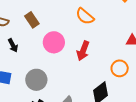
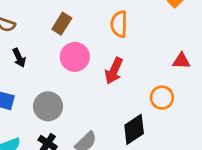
orange semicircle: (85, 16) -> (119, 24), turned 48
brown rectangle: (32, 20) -> (62, 24), moved, turned 63

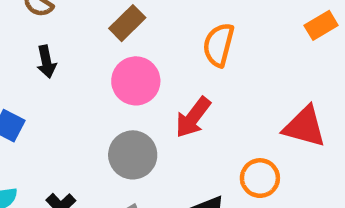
red triangle: (181, 61) -> (304, 127), size x1.5
gray circle: (48, 106) -> (133, 155), moved

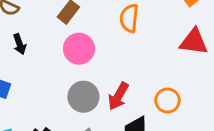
red arrow: (193, 117) -> (118, 96), moved
red triangle: (304, 127) -> (194, 42), moved

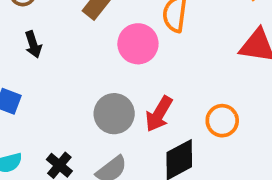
pink circle: (79, 49) -> (138, 44), moved

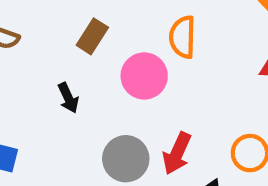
black arrow: (33, 44) -> (68, 98), moved

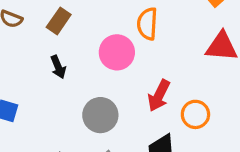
brown rectangle: (92, 36) -> (59, 21), moved
red arrow: (177, 153) -> (159, 96), moved

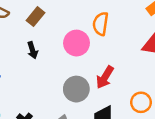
orange circle: (195, 114) -> (141, 102), moved
gray circle: (100, 115) -> (76, 89), moved

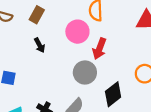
red arrow: (105, 77) -> (99, 49), moved

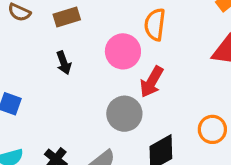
brown rectangle: (37, 15) -> (67, 17), turned 35

